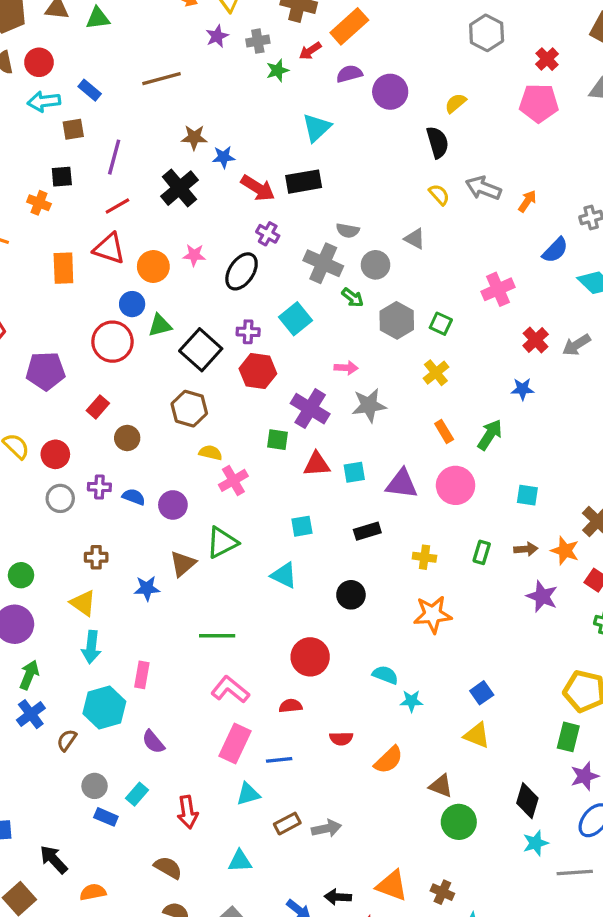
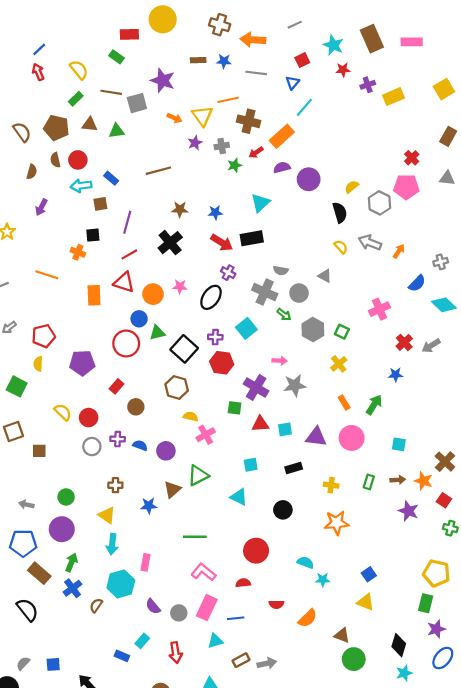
gray hexagon: (487, 33) -> (379, 203), moved
blue star: (224, 157) -> (215, 213), moved
gray circle: (95, 786) -> (179, 613), moved

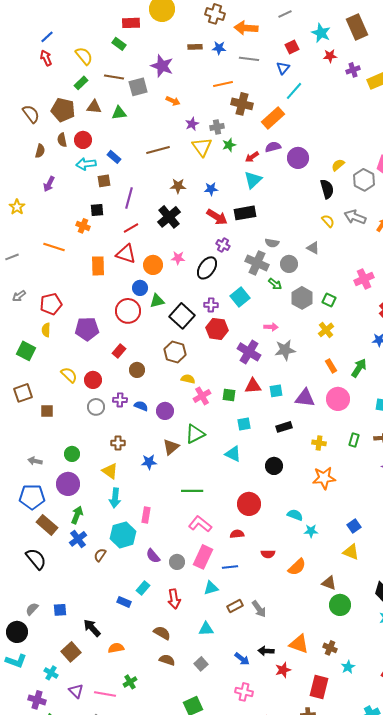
yellow triangle: (202, 116) -> (202, 147), moved
red arrow: (256, 152) -> (252, 157), moved
green square: (235, 408) -> (229, 395), moved
gray arrow: (267, 663) -> (259, 609), turned 66

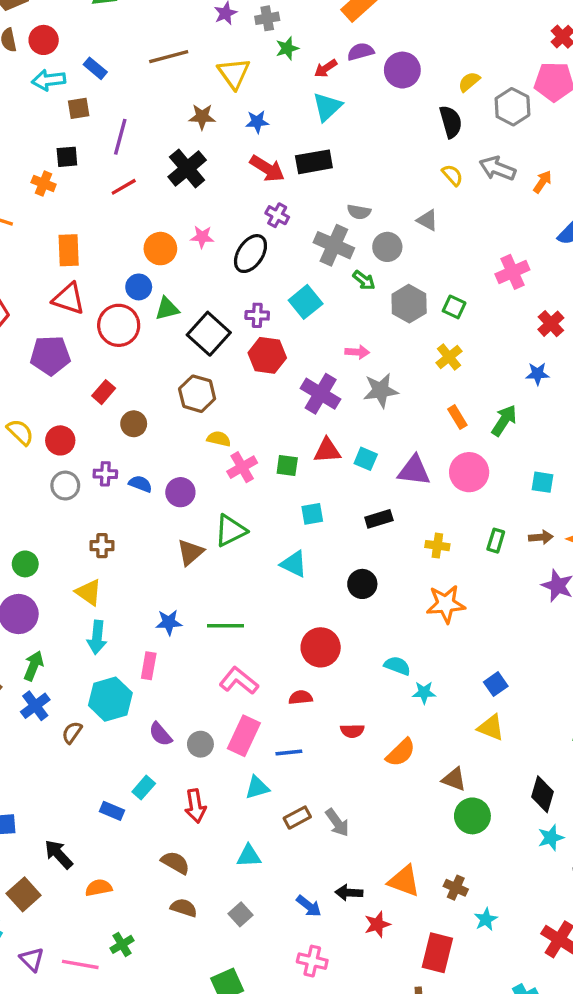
yellow triangle: (202, 147) -> (234, 73), moved
red triangle: (126, 254) -> (69, 299), moved
cyan square: (276, 391) -> (366, 459), turned 32
blue star: (149, 462) -> (169, 622), moved

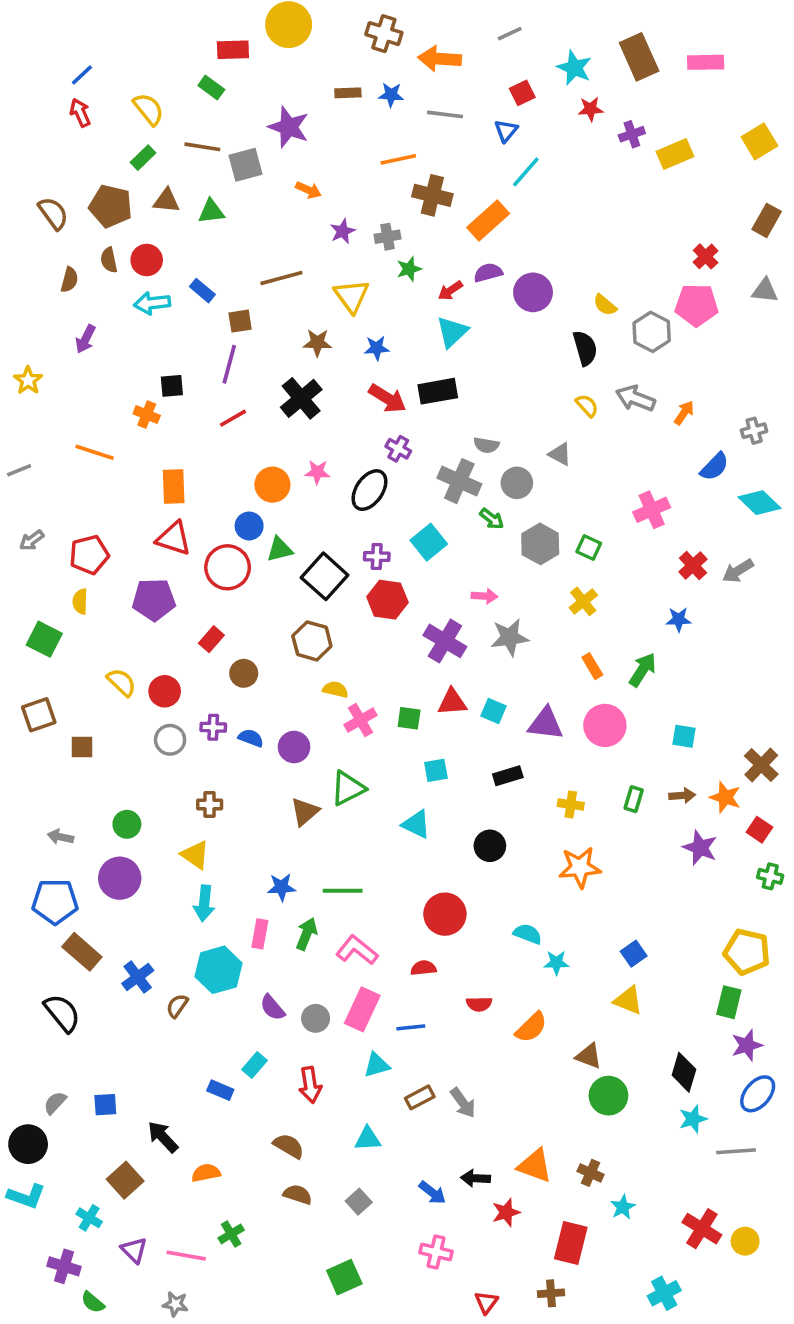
yellow semicircle: (469, 82) -> (605, 305), turned -100
brown square: (79, 108) -> (240, 321), moved
green arrow: (34, 666) -> (307, 934), moved

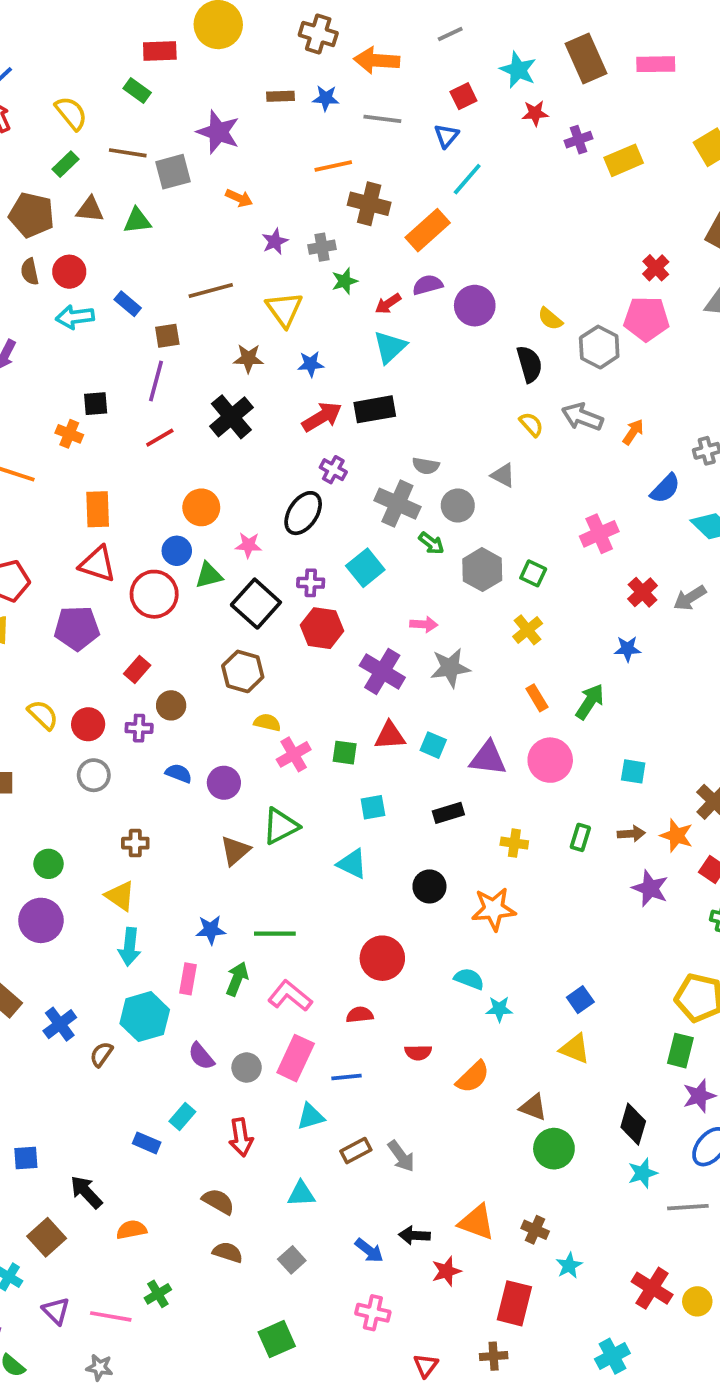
red arrow: (387, 398) -> (322, 417), turned -63
pink star: (317, 472) -> (248, 545), moved
purple cross: (213, 727) -> (139, 728), moved
orange star: (580, 867) -> (494, 909), moved

